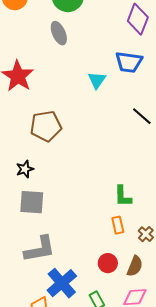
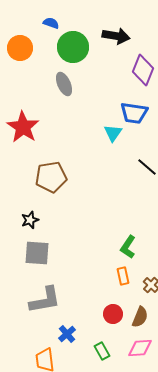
cyan triangle: (97, 80) -> (113, 133), moved
green L-shape: (123, 196) -> (128, 247), turned 35
blue cross: (62, 283) -> (67, 334), size x0.6

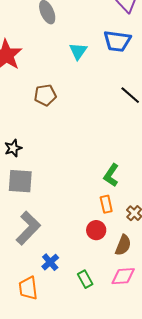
cyan triangle: (113, 133) -> (78, 51), moved
brown pentagon: (51, 177) -> (45, 95), moved, size x0.7
gray L-shape: (45, 300) -> (28, 228), turned -36
red circle: (113, 314) -> (96, 230), moved

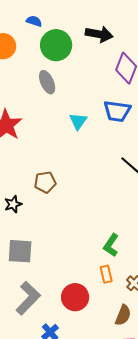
brown pentagon: (45, 95) -> (45, 182), moved
black star: (13, 148) -> (13, 204), moved
red circle: (96, 230) -> (75, 297), moved, size x1.4

